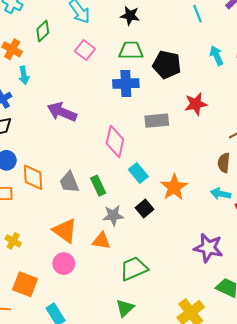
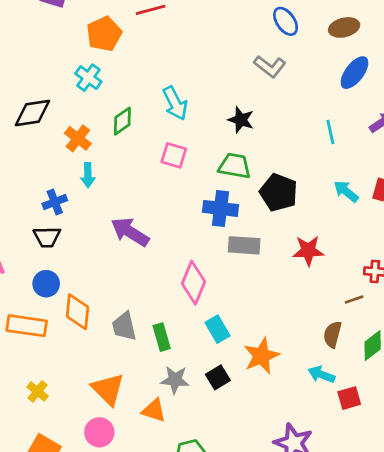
pink square: (85, 50) -> (174, 155), turned -30
cyan arrow: (216, 56) -> (346, 191), turned -36
gray rectangle: (157, 121) -> (244, 245), moved

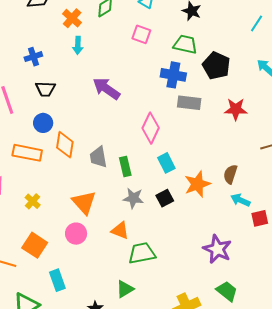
cyan line: (330, 132) -> (257, 23), turned 42
blue cross: (55, 202) -> (33, 57), moved
brown semicircle: (332, 334) -> (230, 174), moved
orange triangle: (154, 411) -> (120, 230), moved

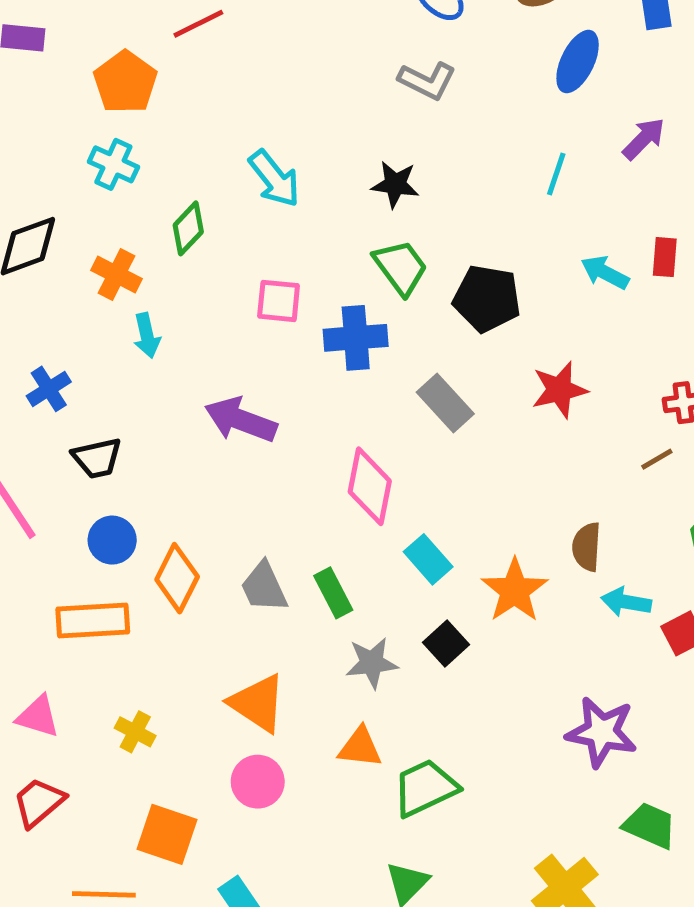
pink square: (141, 34) -> (279, 301), moved
green trapezoid: (185, 44) -> (401, 267), turned 55
blue cross: (173, 75) -> (356, 338), moved
gray rectangle: (189, 103) -> (445, 403), turned 55
orange diamond: (65, 145) -> (177, 578), turned 32

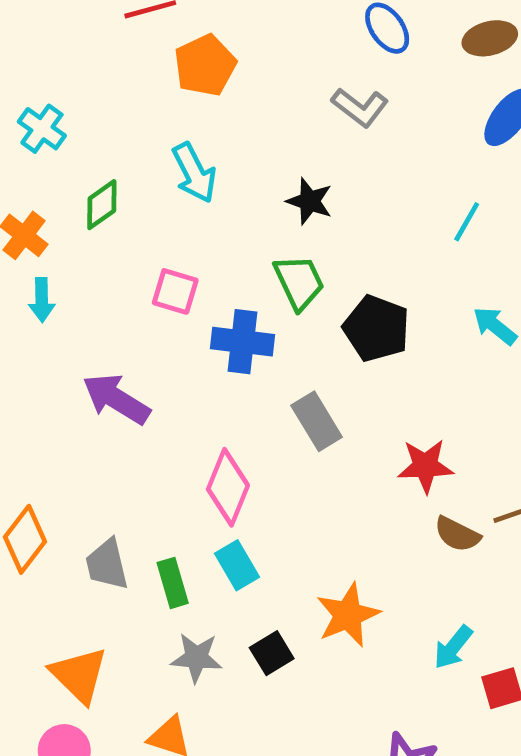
orange pentagon: (125, 82) -> (205, 65), moved
red star: (559, 390) -> (425, 466), moved
brown semicircle: (587, 547) -> (457, 534), moved, turned -78
cyan rectangle: (428, 559) -> (237, 565), moved
cyan arrow: (626, 602) -> (453, 647), turned -72

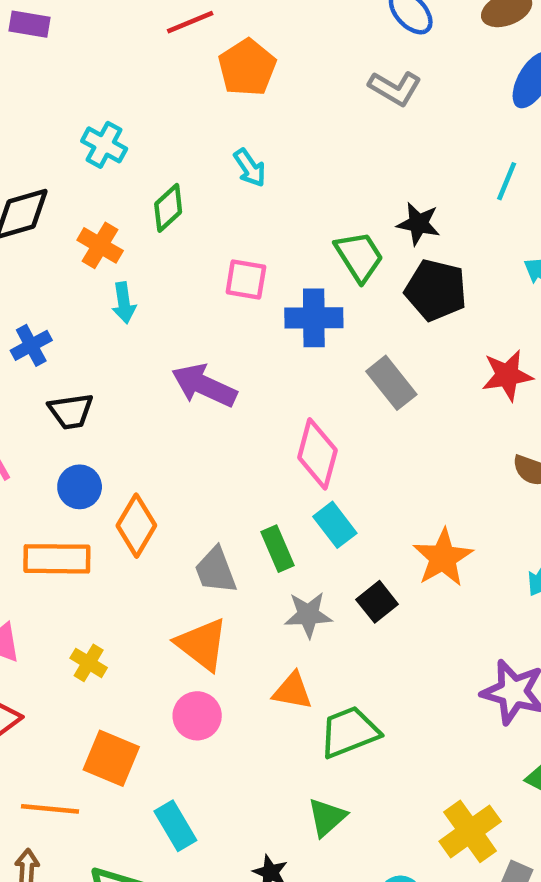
cyan arrow: (194, 173) -> (250, 168), size x0.7
black star: (310, 201) -> (418, 224), moved
red star: (425, 466) -> (507, 375), moved
gray trapezoid: (107, 564) -> (216, 570), moved

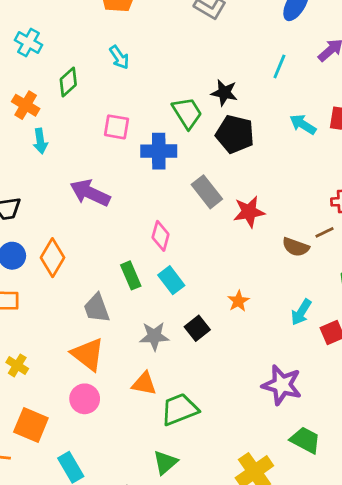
red star: (507, 375) -> (249, 212), moved
pink diamond: (317, 454) -> (161, 236), size x0.7
orange diamond: (136, 526) -> (52, 258), moved
green rectangle: (278, 549) -> (131, 275), moved
orange star: (443, 558) -> (238, 301), size x0.6

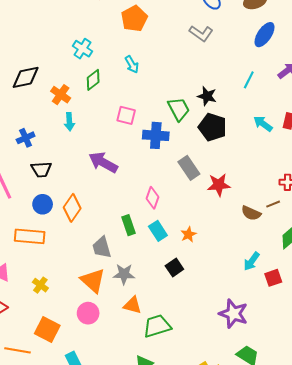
cyan cross: (29, 43) -> (82, 49), moved
orange star: (238, 301) -> (188, 234), moved
gray star: (154, 336) -> (124, 274), moved

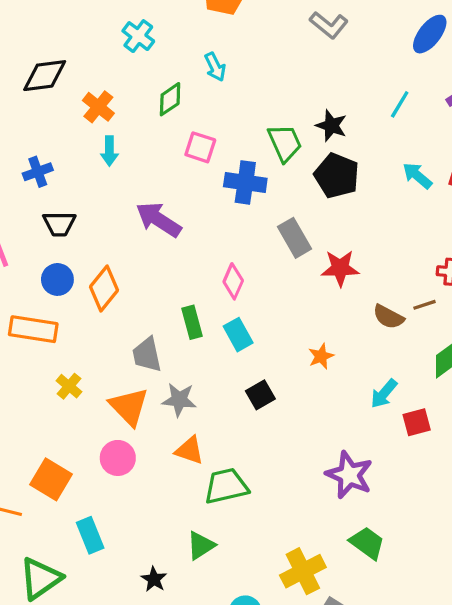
green diamond: (93, 80) -> (170, 99), moved
orange star: (188, 234) -> (321, 356), moved
yellow cross: (40, 285) -> (69, 386), moved

